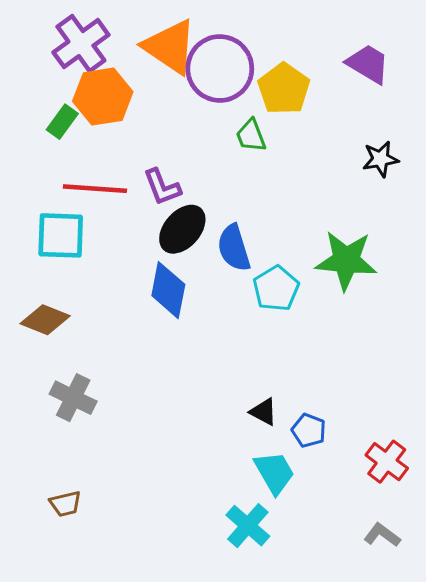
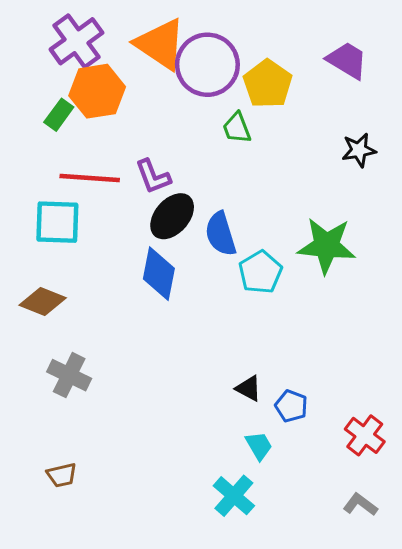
cyan trapezoid: (274, 473) -> (259, 446), size x0.7

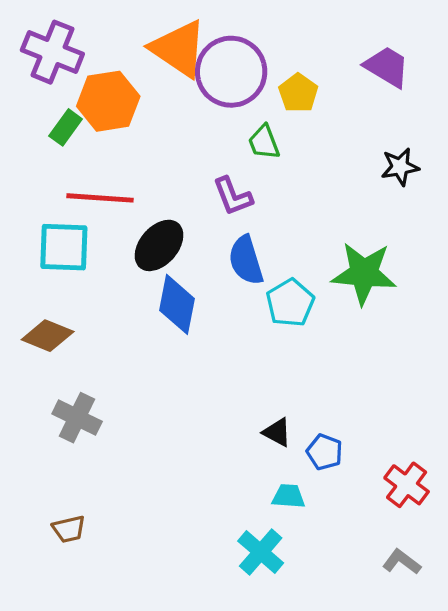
purple cross: (76, 41) -> (52, 52), moved, turned -32
yellow pentagon: (268, 84) -> (298, 93), size x0.7
purple L-shape: (153, 177) -> (233, 196), moved
black ellipse: (172, 216) -> (159, 245), moved
cyan trapezoid: (259, 446) -> (289, 496), turned -56

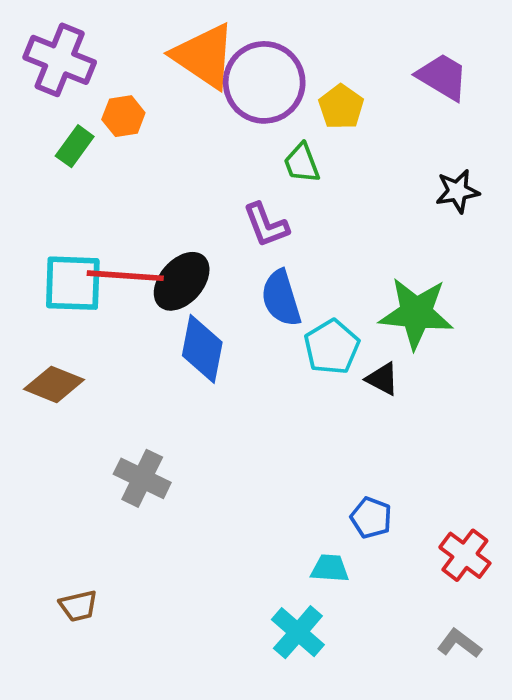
orange hexagon: (108, 101) -> (123, 116), size x0.6
red line: (100, 198) -> (125, 276), moved
gray cross: (77, 418) -> (142, 478), moved
black triangle: (277, 432) -> (382, 379), moved

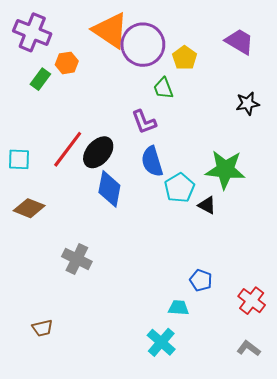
red line: (125, 276) -> (68, 149), turned -57
cyan square: (73, 283) -> (19, 159), moved, size x0.7

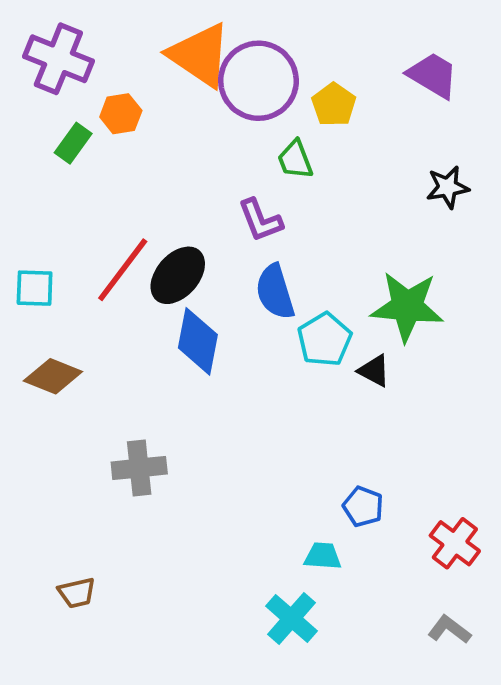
gray cross: (77, 259) -> (139, 468), turned -32

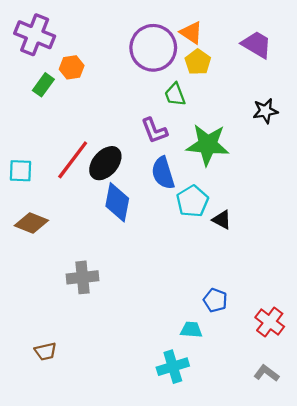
orange triangle: (200, 55) -> (191, 33), moved, size x0.6
green star: (407, 306) -> (208, 145), moved
cyan cross: (292, 618) -> (173, 367), turned 32

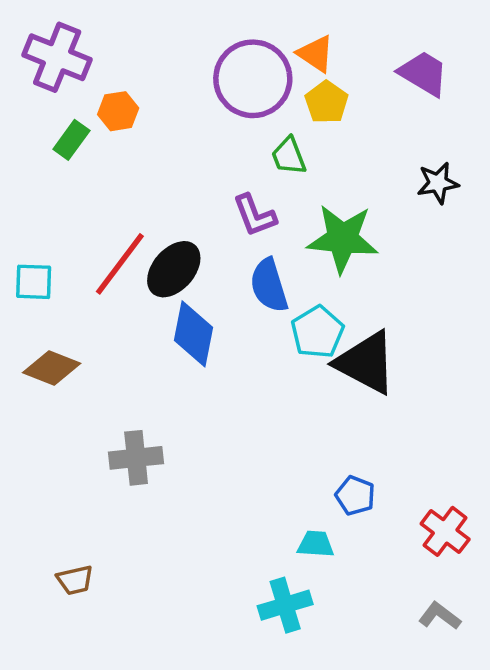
black triangle: (222, 220) -> (366, 363), size x2.0

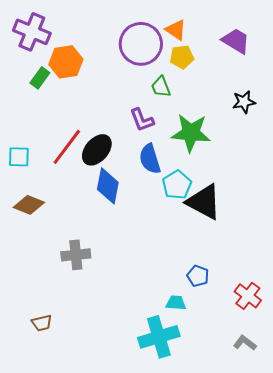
yellow pentagon: (326, 102) -> (182, 57), turned 30
orange hexagon: (118, 111) -> (66, 62), size x1.5
cyan cross: (285, 605) -> (159, 337), size x1.4

